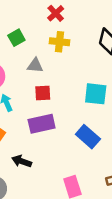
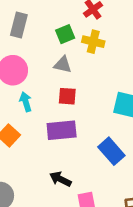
green square: (16, 38) -> (65, 34), moved
black arrow: (22, 161) -> (60, 179), moved

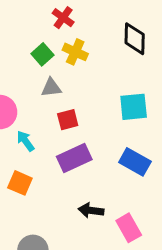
yellow cross: (93, 42) -> (75, 52), turned 30

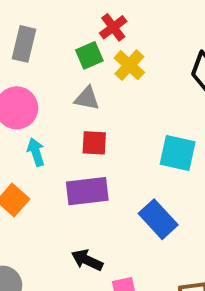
red cross: (63, 18) -> (113, 27), moved

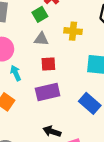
yellow cross: (129, 65) -> (73, 31), moved, turned -30

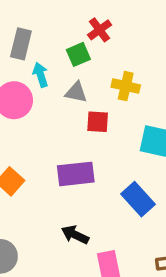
red square: (48, 64) -> (98, 122), moved
cyan arrow: (16, 73) -> (41, 75), moved

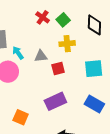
green square: (78, 54) -> (63, 20), moved

